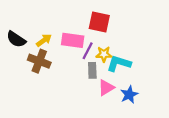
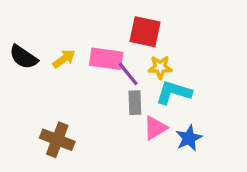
purple line: (88, 51) -> (128, 74), turned -66
yellow star: (104, 54) -> (160, 67), moved
brown cross: (39, 61) -> (57, 140), moved

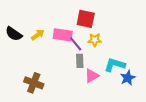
cyan L-shape: (174, 92) -> (115, 65), moved
blue star: (189, 138) -> (128, 78), moved

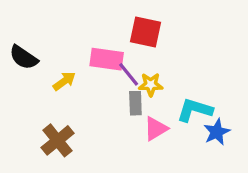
yellow arrow: (38, 35) -> (64, 81), moved
yellow star: (95, 40) -> (151, 85), moved
brown cross: (34, 83) -> (57, 140), turned 30

